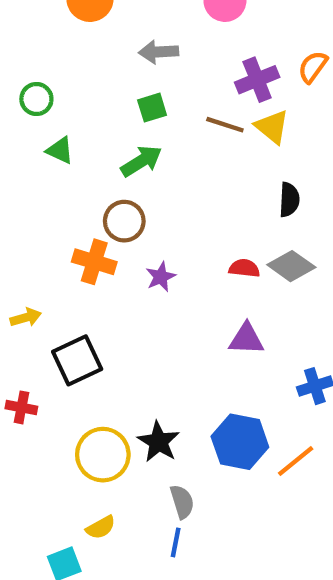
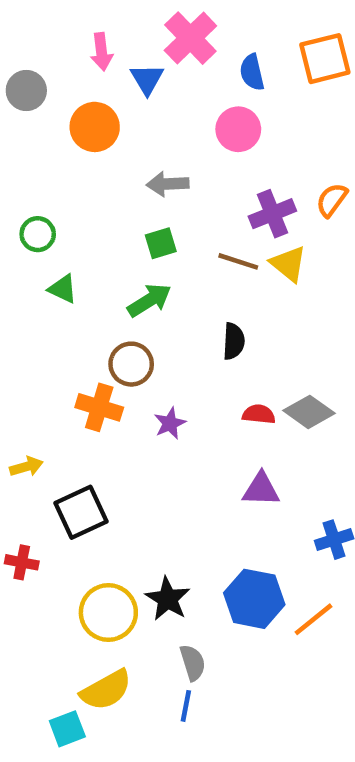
black semicircle: (289, 200) -> (234, 341), moved
yellow semicircle: (101, 527) -> (106, 690), size x1.6

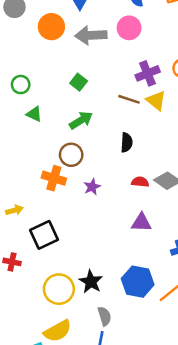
gray arrow: (168, 184) -> (91, 35), moved, size x1.4
green square: (161, 243) -> (79, 82), moved, turned -35

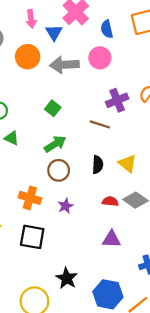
yellow triangle: (156, 101) -> (127, 163), moved
brown circle: (71, 155) -> (59, 170), moved
black square: (44, 235) -> (32, 237), moved, turned 35
black star: (91, 282) -> (67, 278), moved

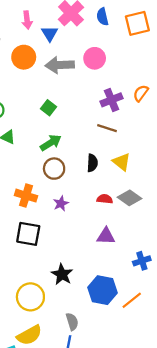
blue semicircle: (107, 29) -> (102, 17), moved
brown line: (100, 124) -> (107, 128), moved

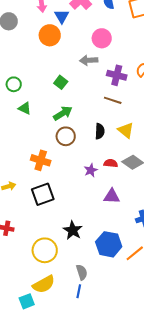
orange circle: (24, 57) -> (50, 35), moved
gray arrow: (60, 65) -> (89, 60), moved, size x0.7
purple cross: (111, 100) -> (117, 75), turned 36
purple star: (61, 203) -> (91, 170), moved
black square: (28, 234) -> (43, 194), turned -30

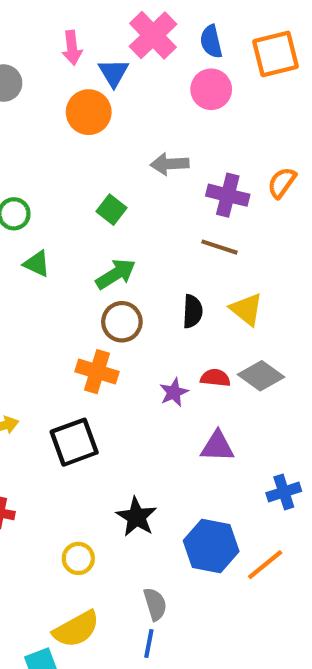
pink circle: (102, 38) -> (211, 89), moved
orange cross: (41, 160) -> (97, 372), moved
yellow circle: (45, 250) -> (78, 558), size x0.6

